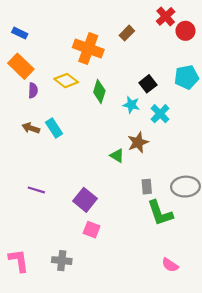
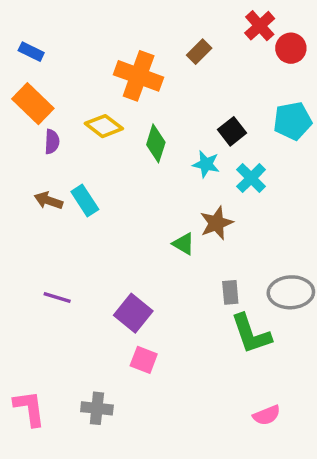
pink semicircle: (170, 265) -> (267, 415), turned -56

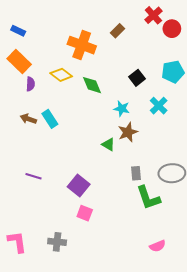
green diamond: (156, 143) -> (92, 85), turned -40
cyan star: (206, 164) -> (122, 109), moved
cyan cross: (251, 178) -> (159, 106), moved

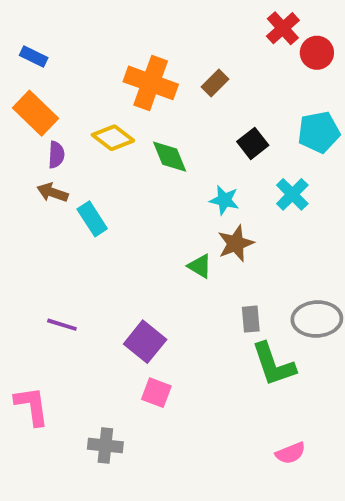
brown rectangle: (118, 31) -> (215, 83), moved
brown arrow: (28, 119) -> (53, 192), moved
pink L-shape: (17, 242) -> (32, 406), moved

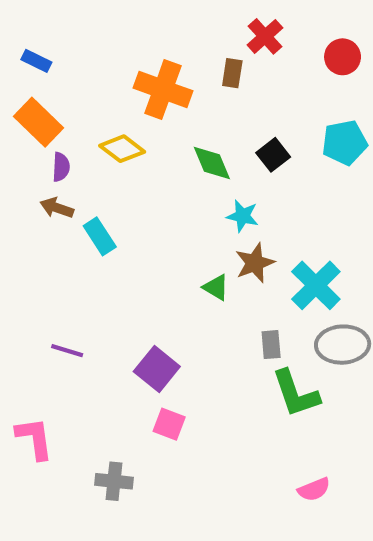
red cross: (283, 28) -> (265, 36), moved
brown rectangle: (215, 83) -> (232, 73), moved, turned -36
green diamond: (170, 157) -> (212, 163), moved
cyan cross: (292, 194) -> (316, 285), moved, size x1.4

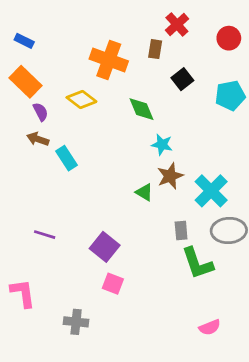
black square: (273, 155) -> (182, 79), moved
purple semicircle: (61, 167) -> (41, 112), turned -30

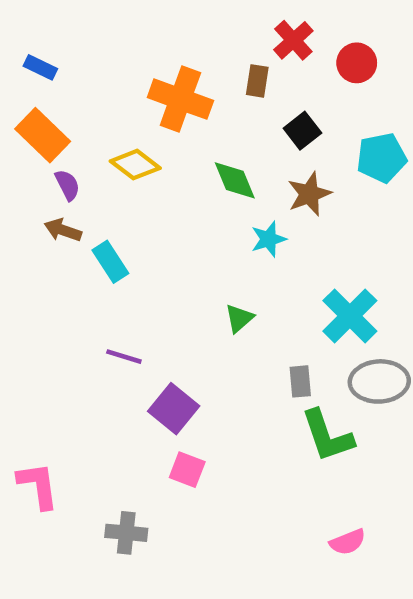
red circle: (229, 38) -> (357, 63), moved
cyan star: (162, 145) -> (269, 239), turned -30
brown star: (170, 176) -> (309, 194), moved
green triangle: (144, 192) -> (239, 318), turned 48
purple line: (45, 235) -> (124, 357), moved

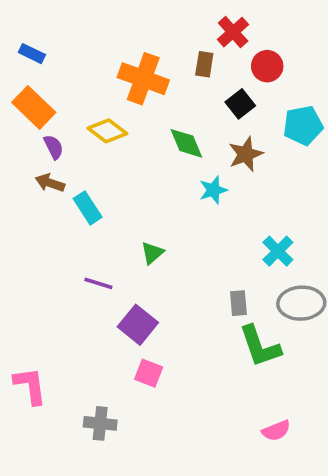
red circle: (357, 63) -> (267, 66), moved
cyan cross: (350, 316) -> (278, 251), size x0.7
green triangle: (239, 318) -> (152, 253), moved

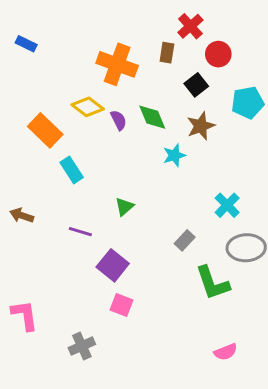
orange rectangle: (34, 107) -> (45, 130), moved
purple semicircle: (54, 147) -> (119, 120), moved
brown arrow: (50, 183) -> (22, 215), moved
gray rectangle: (238, 303) -> (185, 240), moved, turned 48
gray cross: (100, 423) -> (82, 346), turned -30

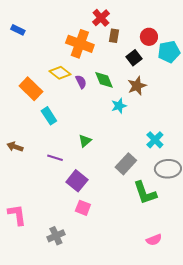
red cross: (190, 26) -> (101, 18), moved
cyan pentagon: (248, 102) -> (169, 52), moved
gray rectangle: (185, 240) -> (126, 164), size x1.5

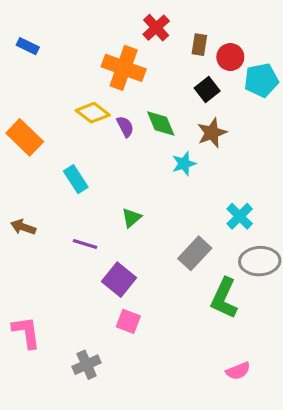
brown rectangle: (114, 36) -> (199, 45), moved
orange rectangle: (31, 89) -> (25, 137), moved
green L-shape: (145, 193) -> (224, 298), turned 44

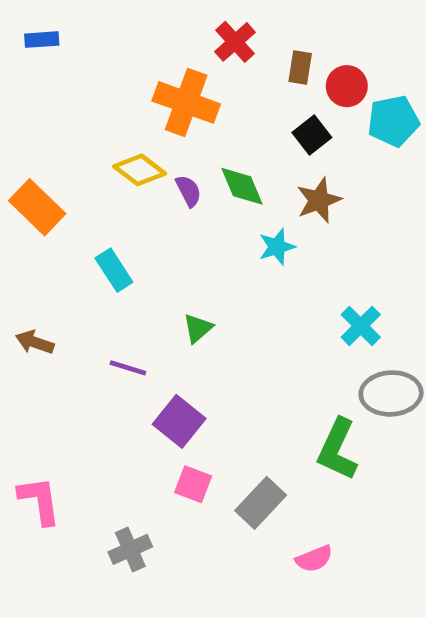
blue rectangle: (28, 46) -> (42, 40), moved, turned -30
gray rectangle: (195, 253) -> (261, 503), moved
pink semicircle: (238, 371) -> (314, 559), moved

